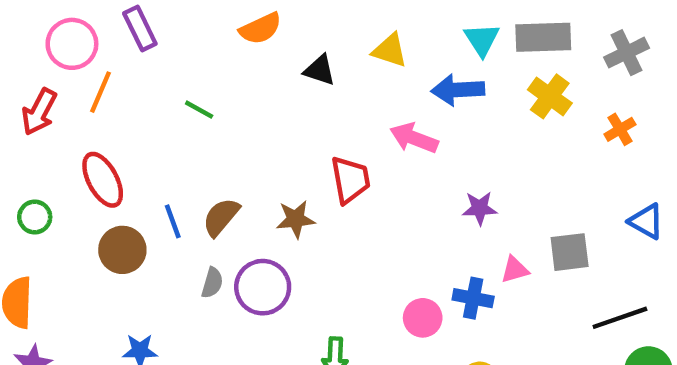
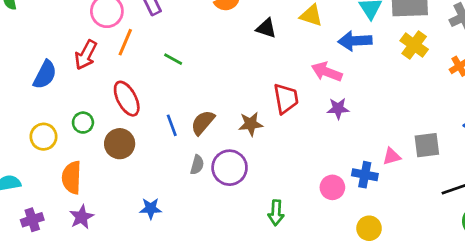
green line: (199, 110) -> (173, 59), moved
purple star: (480, 208) -> (338, 108), moved
brown circle: (122, 250) -> (120, 144), moved

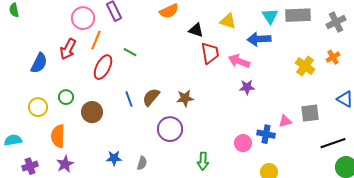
yellow cross: (414, 45) -> (305, 66), moved
red ellipse: (127, 99) -> (103, 67), moved, turned 55
red trapezoid: (286, 99) -> (210, 53), moved
gray semicircle: (197, 165) -> (142, 163), moved

